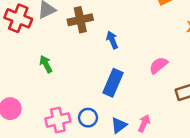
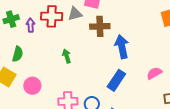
red cross: (18, 18) -> (52, 16), turned -30
blue arrow: (112, 40) -> (122, 47), size x1.6

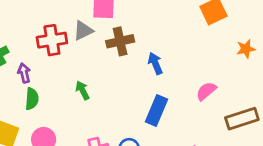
purple arrow: (31, 25) -> (24, 73), moved
blue arrow: (122, 47) -> (155, 63), size x0.7
green semicircle: (18, 54) -> (32, 99), moved

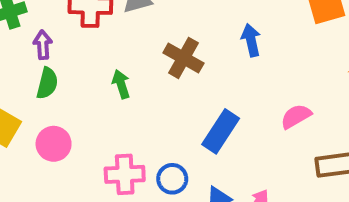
brown cross: (120, 41) -> (183, 58), moved, turned 32
blue arrow: (155, 63) -> (251, 40), moved

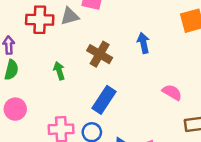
pink semicircle: (296, 116) -> (172, 92), turned 60
blue rectangle: (221, 131) -> (104, 100), moved

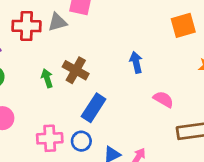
blue arrow: (143, 43) -> (136, 62), moved
brown cross: (100, 54) -> (76, 70), moved

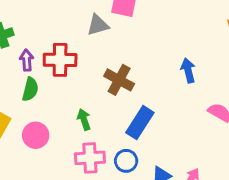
red cross: (27, 26) -> (60, 60), moved
green arrow: (47, 78) -> (84, 119), moved

